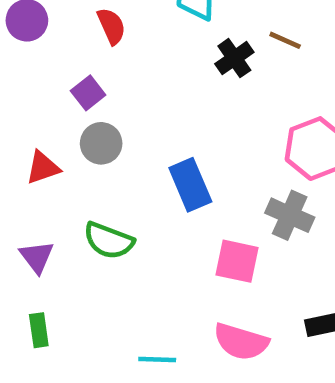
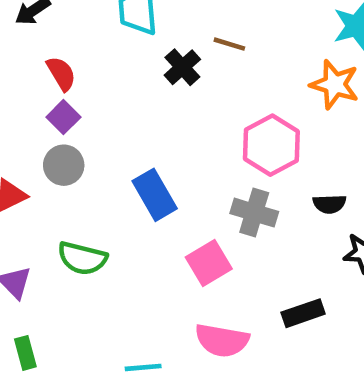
red semicircle: (111, 26) -> (61, 74), moved
purple square: (88, 93) -> (63, 117), moved
pink square: (237, 261) -> (209, 263), turned -36

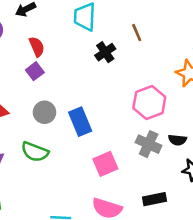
brown line: (229, 44) -> (137, 33), moved, turned 42
gray circle: (64, 165) -> (44, 112), moved
gray cross: (254, 213) -> (149, 144), moved

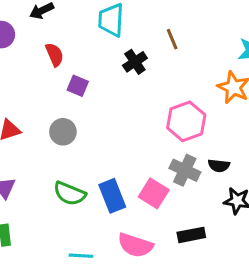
purple square: (35, 71) -> (78, 86), moved, turned -30
blue rectangle: (80, 122) -> (112, 196), moved
green semicircle: (35, 152) -> (70, 194), moved
pink square: (105, 164) -> (154, 193), moved, turned -35

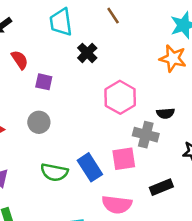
brown line: (172, 39) -> (113, 16), moved
pink hexagon: (186, 121) -> (120, 97), moved
black semicircle: (219, 166) -> (166, 113), moved
pink square: (154, 193) -> (124, 159), turned -30

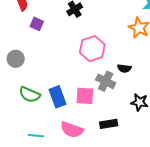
gray circle: (39, 122) -> (16, 59), moved

